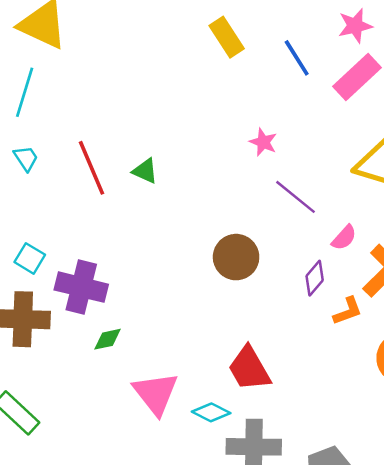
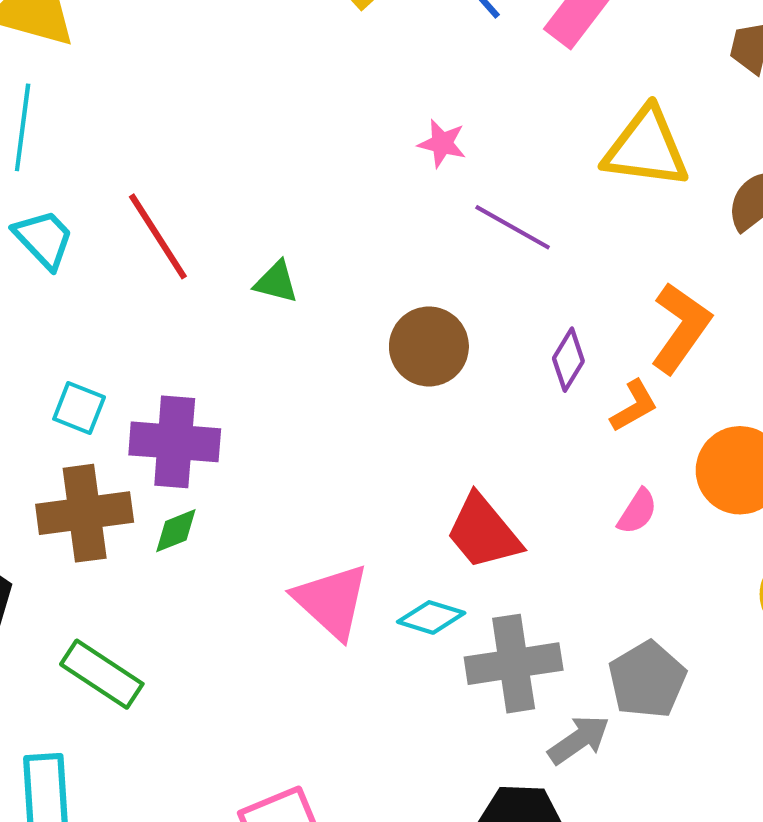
cyan trapezoid: (26, 158) -> (44, 239), size x1.4
green triangle: (145, 171) -> (276, 282), moved
pink semicircle: (344, 238) -> (637, 511), moved
green diamond: (107, 339) -> (176, 531), moved

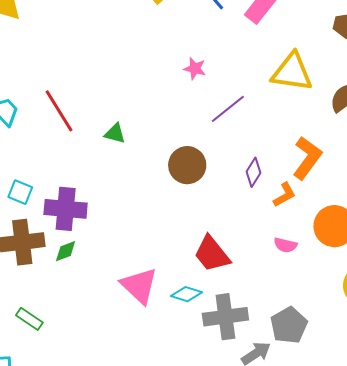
purple line: (513, 227) -> (228, 109), turned -69
pink semicircle: (637, 511) -> (285, 245), turned 70
green rectangle: (102, 674) -> (29, 319), size x0.7

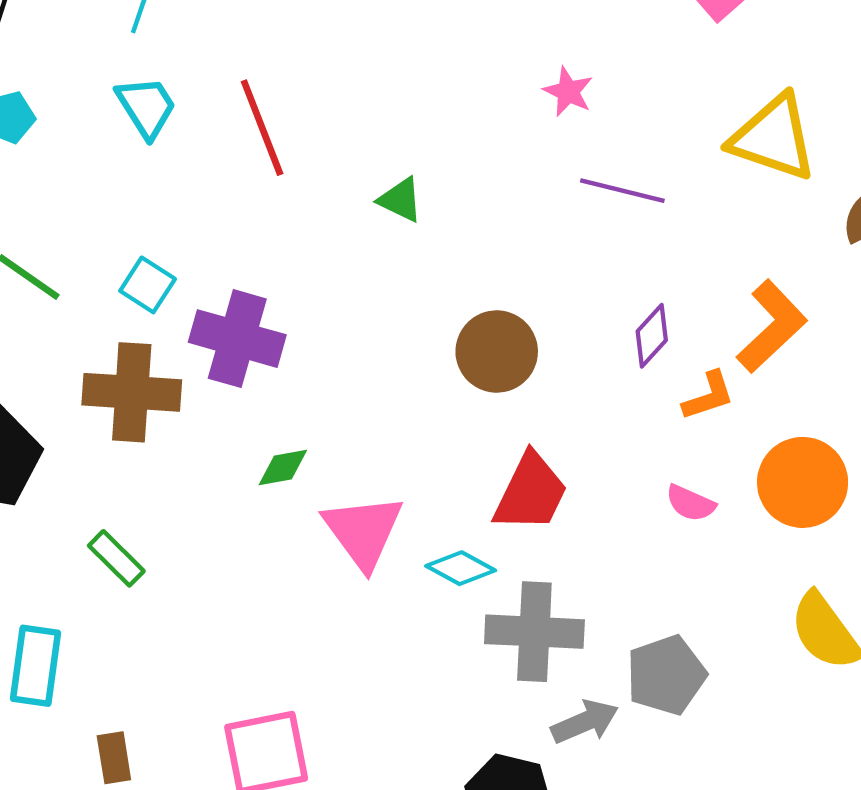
purple line: (228, 109) -> (622, 191), turned 42
green triangle: (115, 133) -> (400, 200), moved
brown circle: (187, 165) -> (497, 351), moved
green diamond: (66, 251) -> (283, 467), moved
red trapezoid: (212, 254) -> (531, 493), turned -126

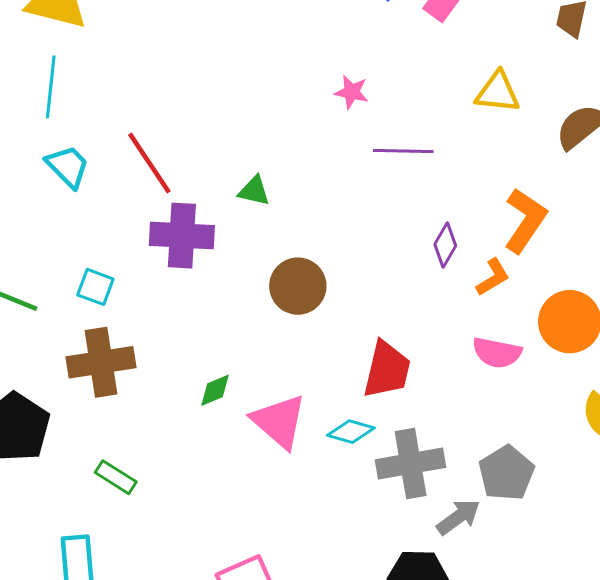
yellow triangle: (773, 138) -> (498, 92), size x0.7
purple cross: (237, 339) -> (182, 236), moved
brown circle: (497, 351) -> (298, 286), moved
pink semicircle: (691, 503) -> (497, 353), size x1.4

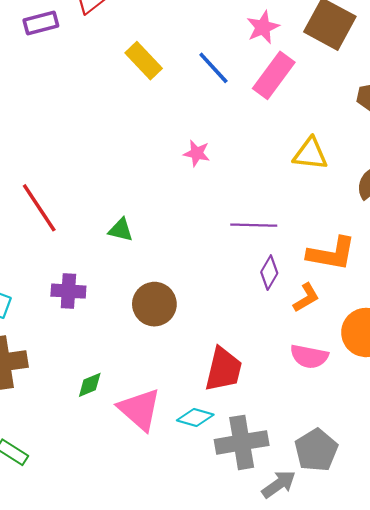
purple line: (403, 151) -> (254, 225), moved
orange L-shape: (525, 220) -> (331, 254), turned 66
purple cross: (182, 236) -> (68, 291), moved, size x0.7

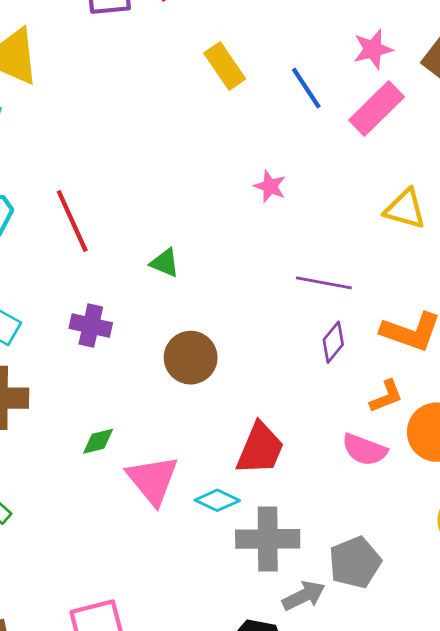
orange L-shape: (306, 298) -> (386, 396), moved

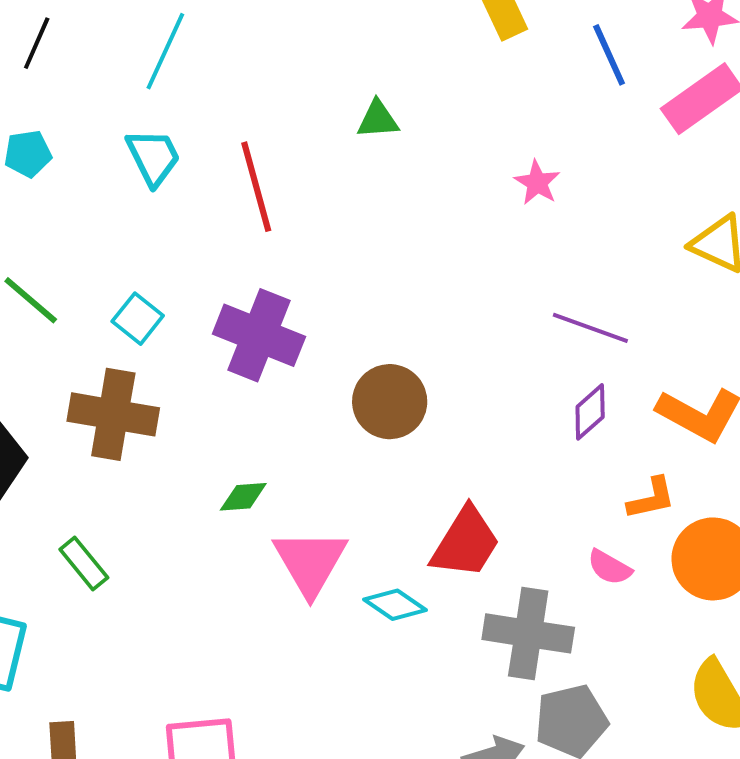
green triangle: (165, 263) -> (378, 119), moved, turned -36
purple cross: (91, 326) -> (259, 335), size x1.5
pink semicircle: (365, 450) -> (610, 567), size x0.7
gray cross: (268, 539) -> (528, 633), moved

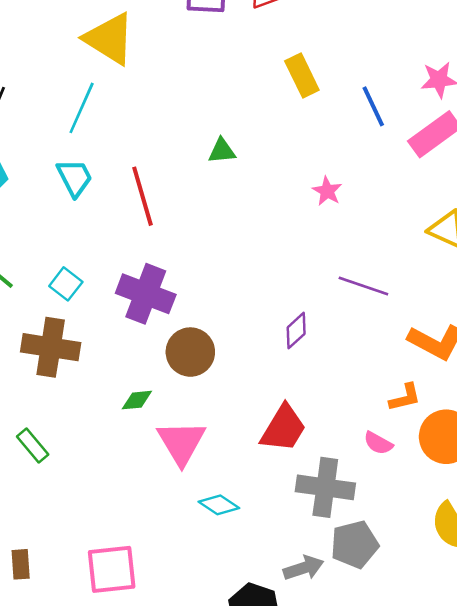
brown circle: (390, 402) -> (190, 352), moved
purple diamond: (590, 412) -> (296, 331), moved
cyan diamond: (395, 605) -> (219, 505), moved

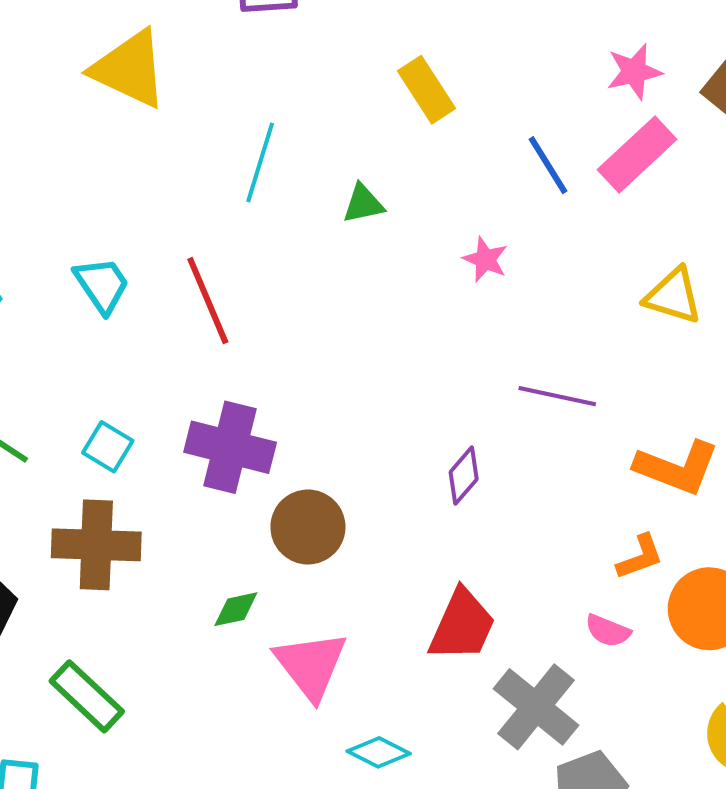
blue line: (373, 106) -> (548, 165), moved
cyan line: (82, 108) -> (260, 162), moved
green triangle: (222, 151) -> (363, 204), moved
green rectangle: (33, 445) -> (87, 696), size x1.4
gray cross: (325, 487) -> (536, 707), turned 38

